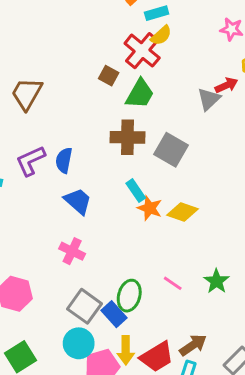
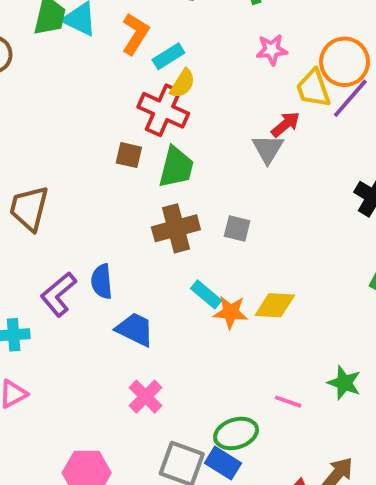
gray square: (171, 150) -> (237, 228), size x0.6
pink cross: (72, 251) -> (146, 397), turned 35
green ellipse: (129, 296) -> (236, 433), turned 72

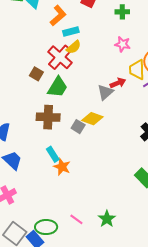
yellow diamond: (275, 305) -> (92, 119), moved

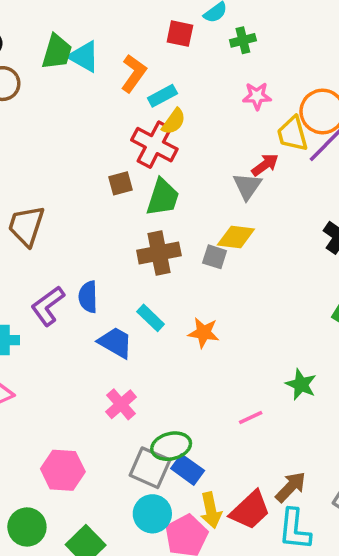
brown square: (36, 74) -> (120, 183), turned -32
cyan rectangle: (53, 154) -> (151, 318), moved
pink line: (76, 219) -> (251, 418), turned -48
green star: (107, 219) -> (301, 384), moved
green ellipse: (46, 227) -> (171, 446), moved

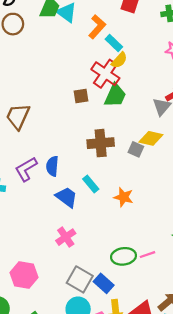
cyan rectangle: (162, 96) -> (114, 43), turned 66
green trapezoid: (163, 197) -> (115, 96), moved
green ellipse: (171, 446) -> (124, 256), moved

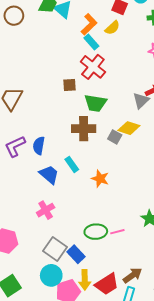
cyan rectangle: (114, 43) -> (91, 42), moved
yellow semicircle: (119, 60) -> (112, 28), moved
green trapezoid: (115, 96) -> (95, 103), moved, turned 70

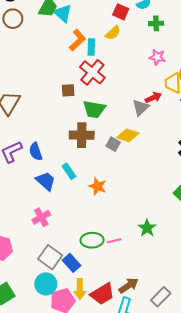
orange L-shape: (89, 24) -> (77, 40), moved
cyan rectangle: (91, 42) -> (91, 47), turned 42
blue semicircle: (39, 146) -> (36, 152), turned -30

